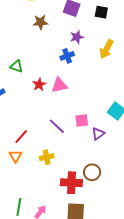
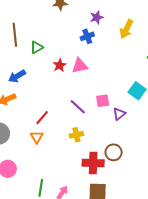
green triangle: (16, 66) -> (37, 47), turned -48
yellow cross: (47, 157) -> (76, 135), moved

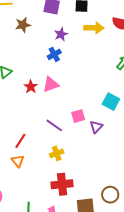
yellow arrow: (126, 29) -> (94, 28), moved, turned -108
brown circle: (114, 152) -> (110, 195), moved
red cross: (93, 163) -> (62, 184), moved

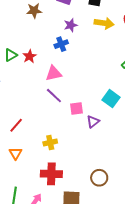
red star: (31, 87) -> (30, 56), moved
purple line: (54, 125) -> (54, 96), moved
orange triangle: (18, 161) -> (16, 153), moved
brown circle: (110, 195) -> (99, 178), moved

